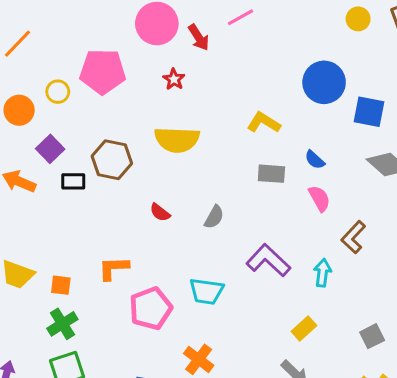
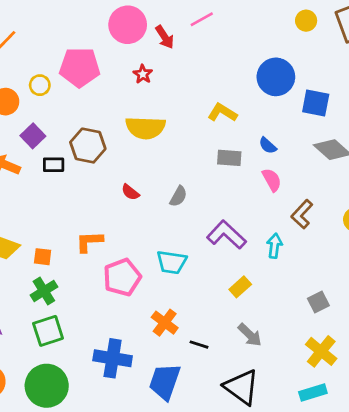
yellow rectangle: (304, 328) -> (240, 287), moved

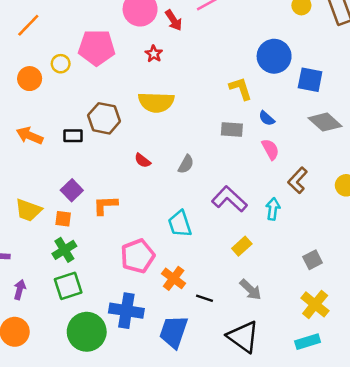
yellow L-shape: (222, 113) -> (241, 89), moved, turned 40
purple square: (33, 136) -> (72, 190), moved
cyan trapezoid: (172, 262) -> (180, 224), turned 64
pink pentagon: (122, 277) -> (138, 256), moved
green circle: (47, 386) -> (87, 332), moved

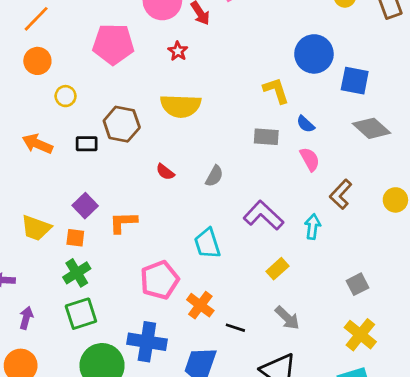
yellow circle: (61, 64) -> (66, 96), moved
orange circle: (30, 79) -> (37, 61), moved

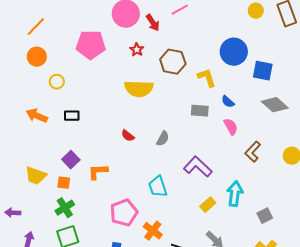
brown hexagon: (122, 124) -> (173, 62), moved
cyan arrow: (313, 227) -> (235, 194), moved, size x1.4

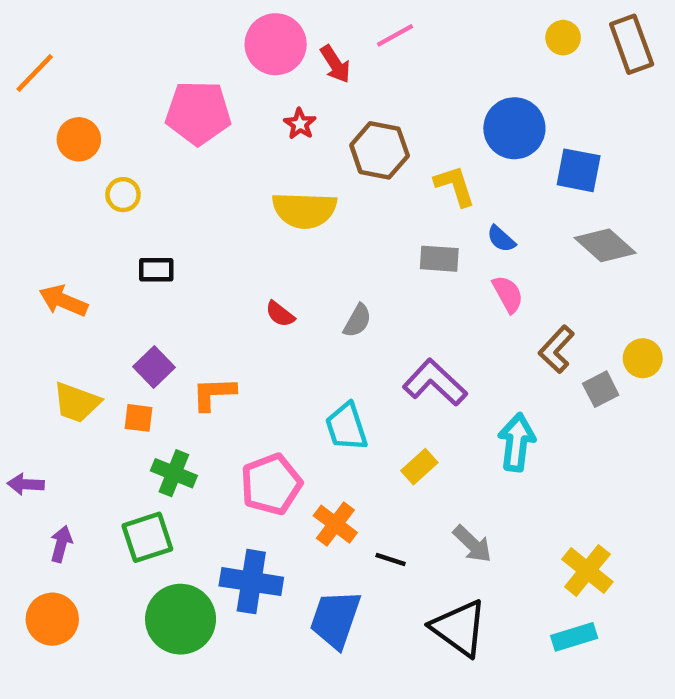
orange line: (36, 27) -> (35, 73), moved
orange arrow: (37, 116) -> (63, 301), moved
yellow rectangle: (208, 205) -> (419, 467), moved
green cross: (65, 208) -> (174, 473), moved, turned -36
gray square: (265, 216) -> (601, 389), moved

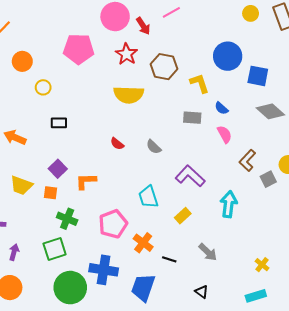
red star: (300, 124) -> (127, 54), size x1.5
gray semicircle: (357, 321) -> (154, 147), turned 105
yellow cross: (587, 570) -> (262, 265), size x0.6
black triangle: (459, 628) -> (202, 292), size x0.5

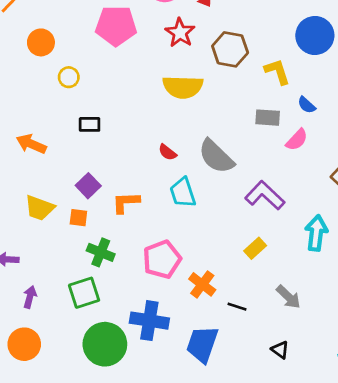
pink semicircle: (224, 134) -> (297, 140), moved, turned 72
gray semicircle: (154, 147) -> (216, 156), size x1.8
cyan trapezoid: (148, 197) -> (183, 193), moved

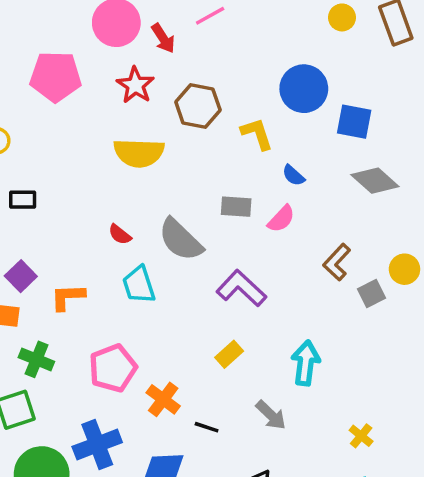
gray rectangle: (268, 118) -> (236, 207), moved
cyan arrow: (316, 233) -> (306, 363), moved
blue cross: (149, 321) -> (97, 445), turned -30

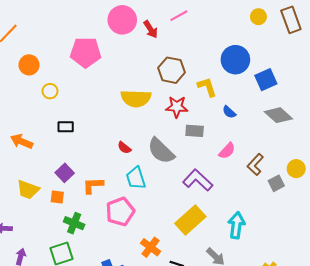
red star: (135, 85) -> (177, 107), moved, turned -30
blue square: (354, 122) -> (266, 80), turned -35
pink semicircle: (281, 219) -> (227, 151), moved
yellow rectangle: (229, 354) -> (190, 220), size x1.8
pink pentagon: (113, 368) -> (120, 212), moved

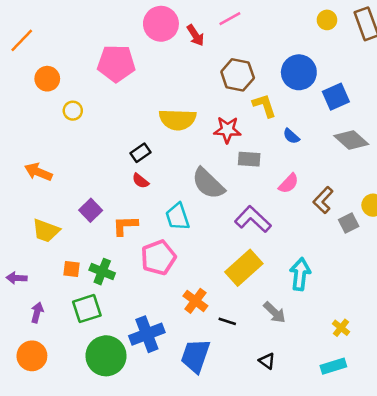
brown hexagon: (172, 70) -> (238, 75), moved
black rectangle: (66, 127) -> (140, 153), moved, turned -35
red semicircle: (124, 148) -> (140, 181), moved
orange square: (57, 197) -> (72, 269), moved

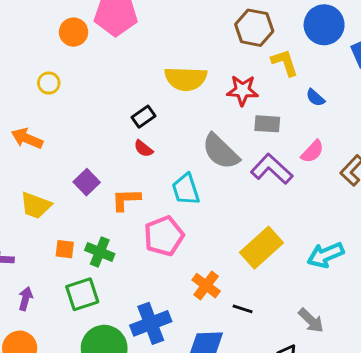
orange circle: (47, 79) -> (74, 32), moved
yellow circle: (73, 111) -> (49, 83), moved
purple L-shape: (253, 219) -> (272, 169), moved
cyan arrow: (300, 274) -> (326, 255), turned -120
gray arrow: (275, 312) -> (311, 320), moved

